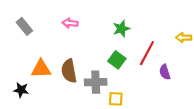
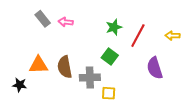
gray rectangle: (24, 26) -> (43, 19), moved
red line: (147, 53) -> (138, 36), moved
purple semicircle: (165, 72) -> (155, 68), size x1.5

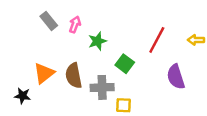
pink arrow: (66, 22) -> (75, 25), turned 104
green star: (114, 27) -> (97, 41), moved
orange triangle: (38, 65) -> (44, 73), turned -36

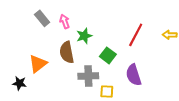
pink arrow: (75, 25) -> (65, 21), turned -40
brown semicircle: (74, 76) -> (67, 52), moved
purple semicircle: (176, 77) -> (134, 75), moved

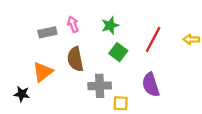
gray rectangle: (42, 18) -> (47, 32), moved, turned -63
green star: (84, 36) -> (110, 25), moved
green square: (108, 55) -> (118, 52), moved

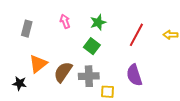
gray rectangle: (47, 32) -> (27, 29), moved, turned -63
green square: (118, 52) -> (92, 46), moved
brown semicircle: (75, 59) -> (63, 72), moved, turned 45

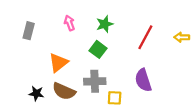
orange triangle: (38, 64) -> (58, 63), moved
brown semicircle: (63, 72) -> (64, 91), moved, turned -100
black star: (20, 83) -> (36, 93), moved

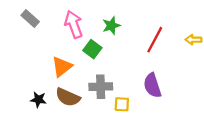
pink arrow: (69, 23) -> (74, 24), size x1.6
gray rectangle: (29, 31) -> (30, 18), moved, turned -63
green square: (98, 49) -> (92, 49), moved

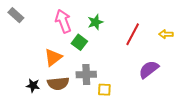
gray rectangle: (30, 18) -> (16, 15), moved
purple semicircle: (152, 85) -> (149, 69), moved, turned 70
brown semicircle: (68, 97) -> (58, 84), turned -30

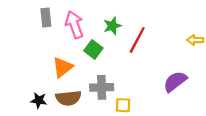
gray rectangle: (16, 15) -> (46, 17), moved, turned 42
red line: (133, 34) -> (137, 40), moved

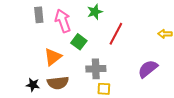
green star: (112, 26) -> (95, 12), moved
gray cross: (102, 87) -> (96, 69), moved

